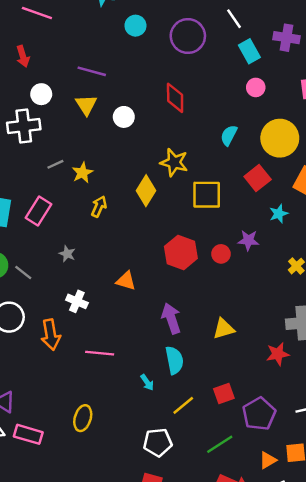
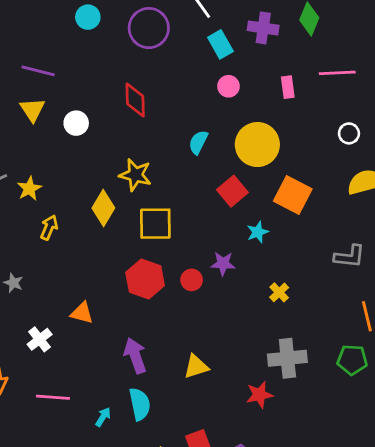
yellow square: (207, 195) -> (155, 224), moved
white cross: (77, 301) -> (40, 339), moved, turned 30
cyan arrow: (147, 382) -> (103, 417), moved, turned -112

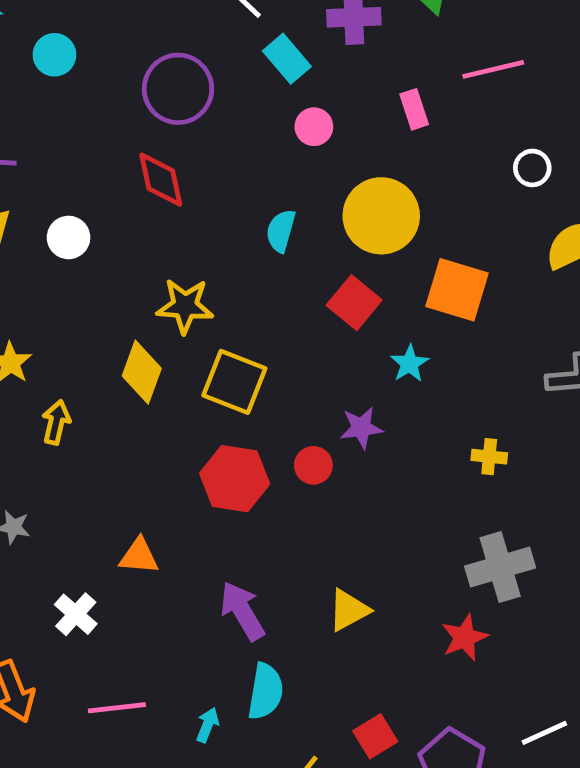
purple circle: (149, 28) -> (178, 89), moved
yellow square: (155, 224) -> (234, 382), turned 33
yellow cross: (279, 292) -> (489, 457), moved, turned -30
cyan semicircle: (140, 404) -> (265, 691), turned 32

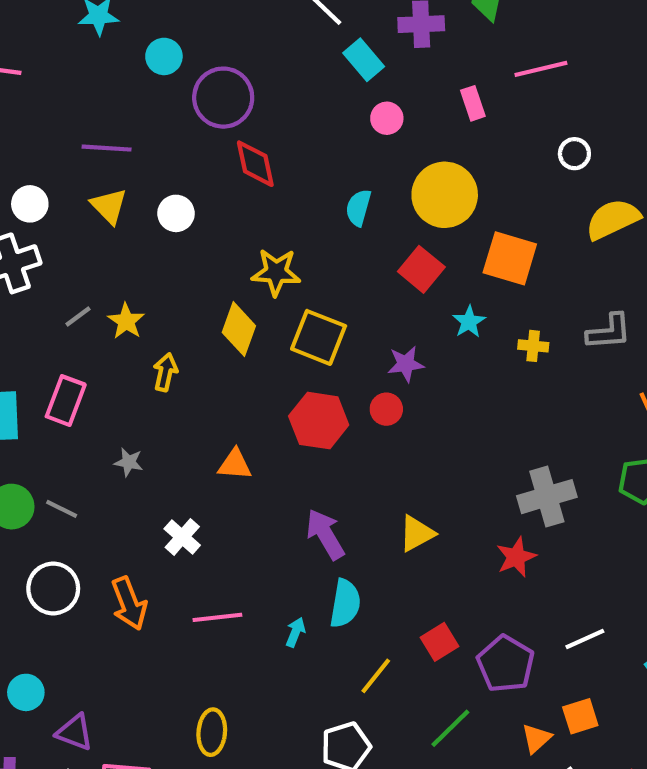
purple circle: (178, 89) -> (223, 98), moved
purple star: (361, 428) -> (406, 364), moved
yellow cross: (489, 457) -> (533, 346), moved
orange triangle: (139, 556) -> (235, 464), moved

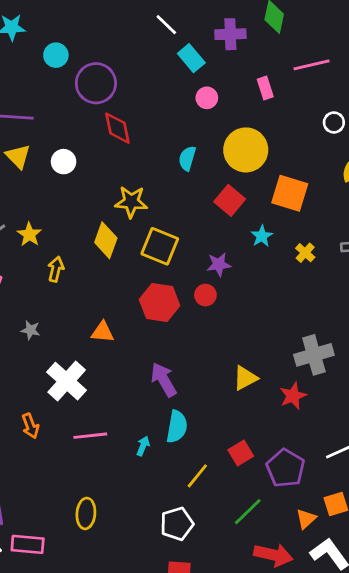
yellow cross: (533, 346) -> (305, 253), turned 36
yellow triangle: (417, 534) -> (245, 378), moved
white cross: (182, 537) -> (67, 381), size x1.6
orange arrow: (129, 603) -> (30, 426), size x0.7

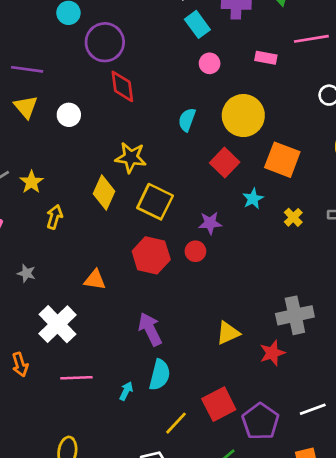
pink rectangle: (265, 88) -> (266, 58), turned -65
red square: (241, 453) -> (219, 404), size x1.4

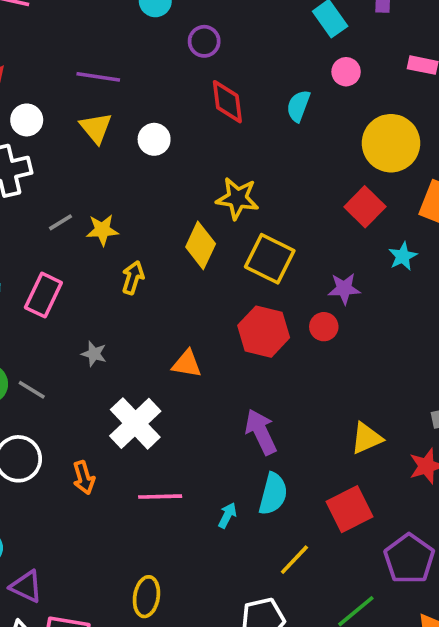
purple circle: (105, 42) -> (204, 41), size x0.6
cyan semicircle: (187, 120) -> (298, 106), moved
yellow star: (31, 182) -> (102, 230), turned 30
red square: (219, 404) -> (350, 509), moved

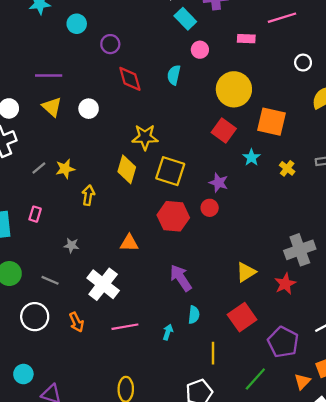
purple star: (344, 289) -> (219, 183), turned 30
pink rectangle: (43, 295) -> (35, 214), size x0.6
gray line: (32, 390) -> (50, 280), moved
cyan semicircle: (273, 494) -> (194, 315), size x0.7
yellow line: (294, 560) -> (213, 353), turned -35

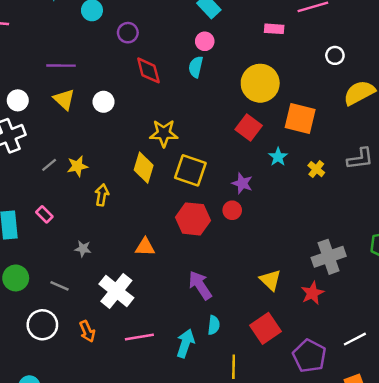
pink circle: (200, 50) -> (205, 41), moved
pink rectangle: (35, 214) -> (44, 214), turned -63
yellow triangle: (246, 272) -> (270, 280), turned -45
cyan arrow: (168, 332) -> (185, 343), size x1.6

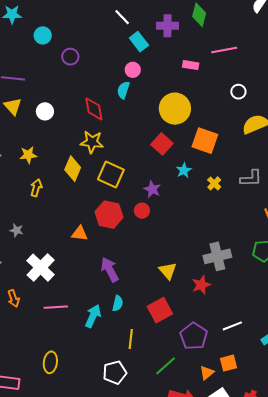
red diamond: (148, 70) -> (94, 109), moved
yellow star: (77, 166) -> (28, 155), moved
orange triangle: (145, 247) -> (80, 233), moved

